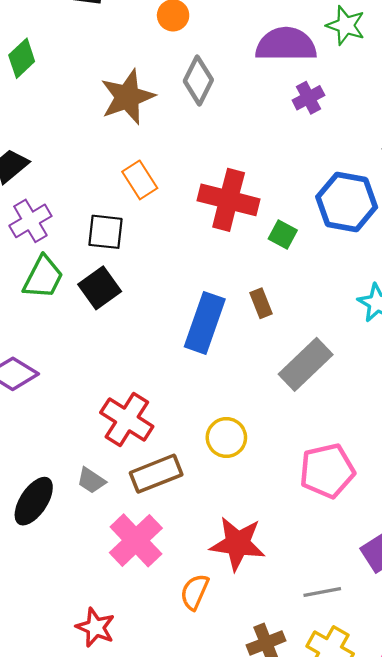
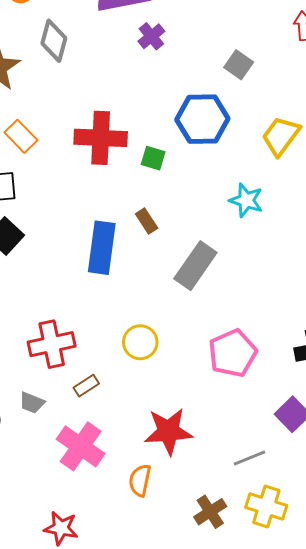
red cross: (127, 420) -> (52, 344), turned -33
brown rectangle: (156, 474) -> (86, 386), size x0.6

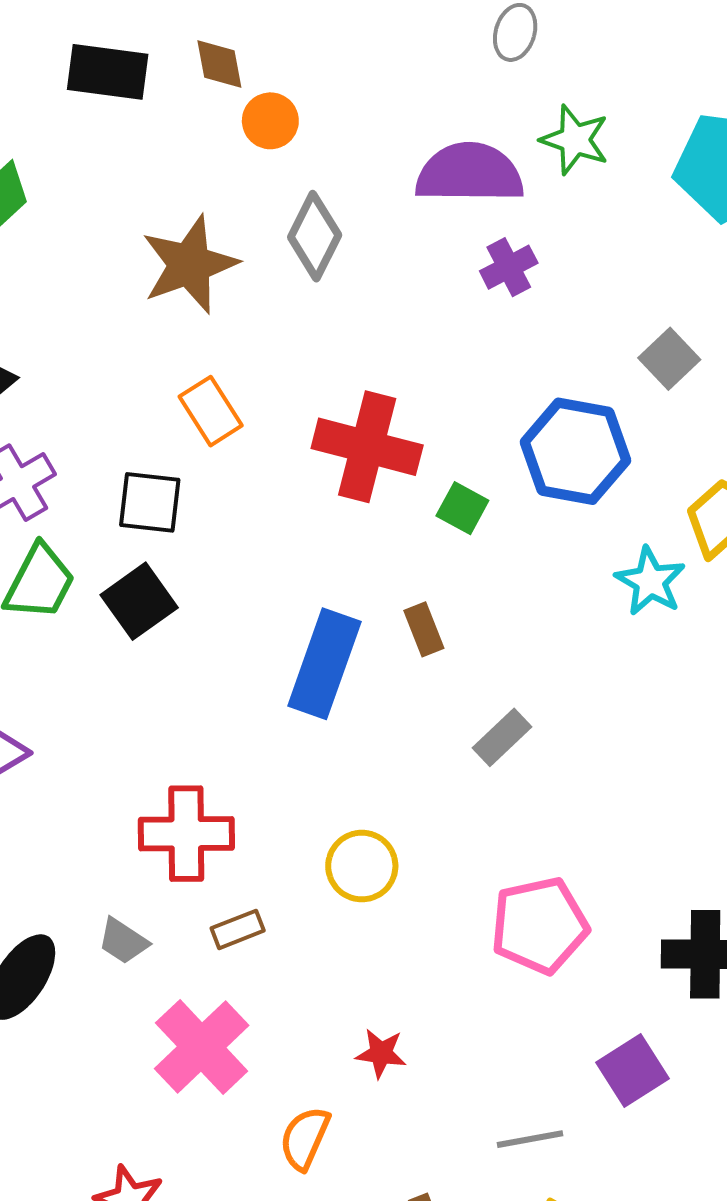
cyan star: (246, 200) -> (650, 581), moved
gray rectangle: (195, 266) -> (502, 737), size x0.6
red star: (168, 431) -> (381, 1053), size x0.5

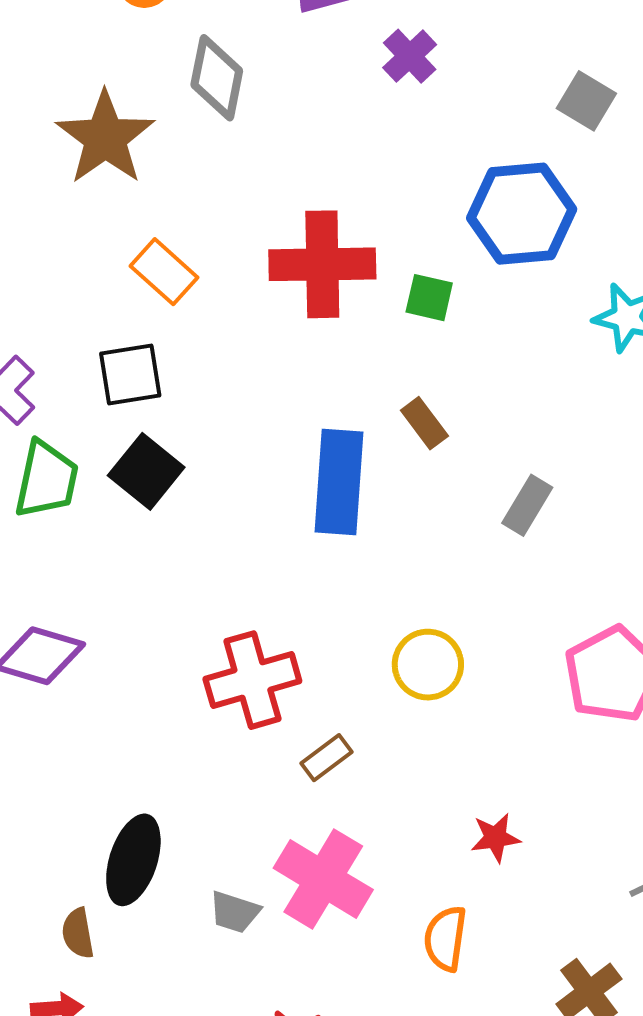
gray trapezoid: (123, 941) -> (235, 912), moved

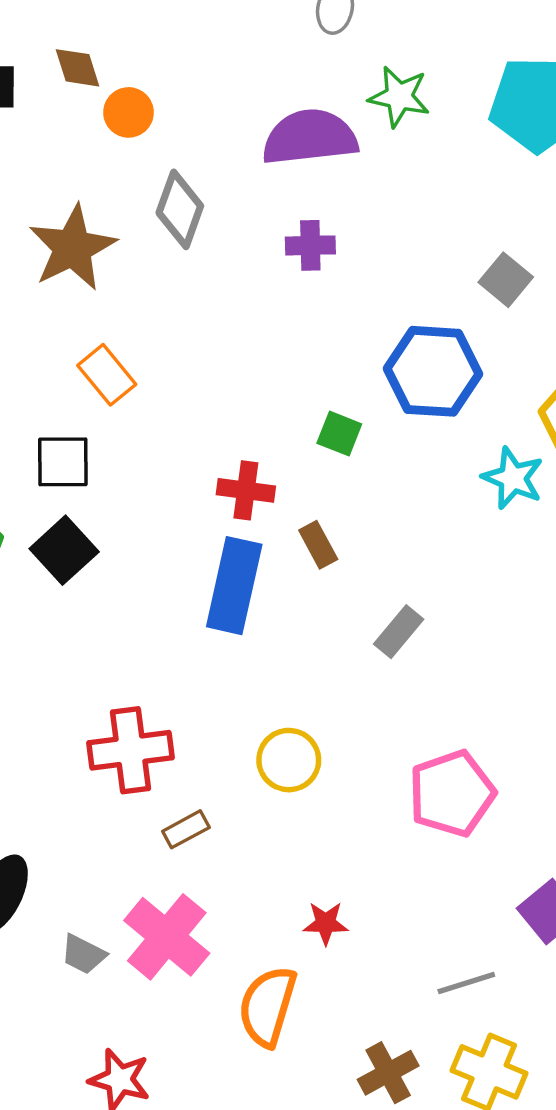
purple cross: (410, 56) -> (310, 245), moved, turned 33
red cross: (322, 264) -> (246, 490), moved, size x0.6
orange semicircle: (445, 939) -> (267, 1006), size x1.4

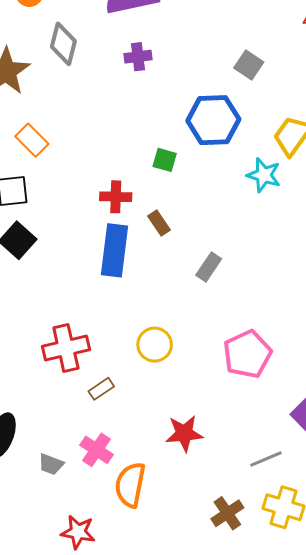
red star: (326, 923) -> (184, 433), size x1.5
pink cross: (167, 937) -> (96, 450), size x0.7
orange semicircle: (267, 1006) -> (130, 485), moved

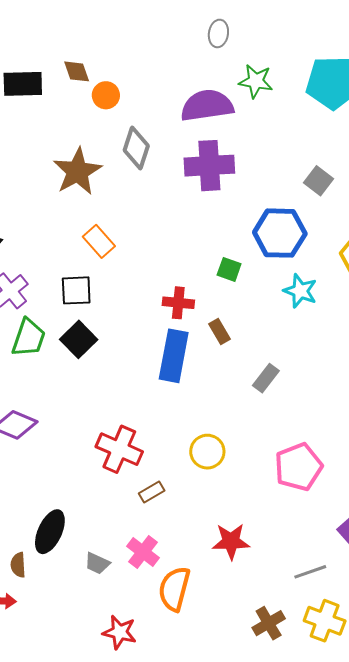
purple cross: (138, 57) -> (209, 166), size x1.8
cyan star: (264, 175) -> (300, 291), moved
red cross: (66, 348) -> (119, 449), turned 33

